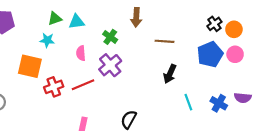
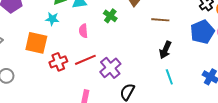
purple cross: (110, 65) -> (110, 68), moved
cyan line: (188, 102) -> (169, 77), moved

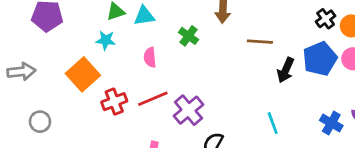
orange square: (36, 43) -> (83, 74), turned 35
black arrow: (165, 50) -> (286, 70), moved

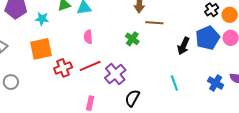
green cross: (188, 36) -> (132, 39), moved
cyan star: (106, 40) -> (42, 19), moved
brown line: (260, 42) -> (154, 23), moved
orange square: (83, 74) -> (41, 49), turned 30

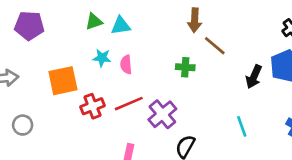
cyan star: (42, 19) -> (102, 58), moved
brown line: (154, 23) -> (215, 46), turned 36
green cross: (132, 39) -> (185, 67), turned -32

